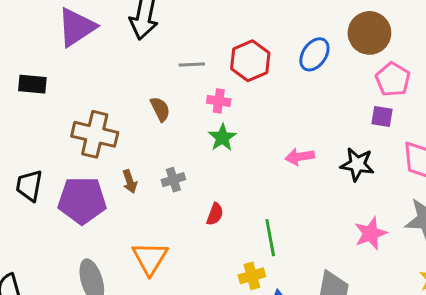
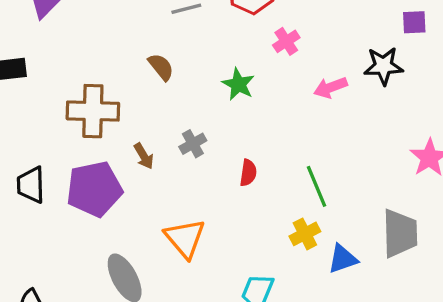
pink cross: (219, 101) -> (286, 41), moved, turned -30
black star: (357, 164) -> (383, 66), moved

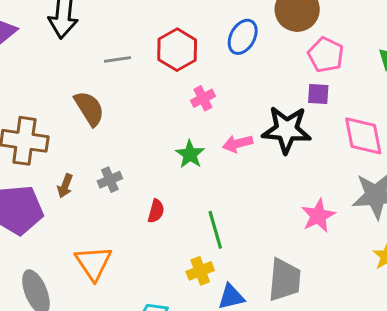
black star: (383, 66) -> (287, 130), size x1.4
brown semicircle: (161, 67) -> (89, 108), size x1.4
green star: (238, 84) -> (190, 154), moved
brown arrow: (144, 156) -> (65, 186), turned 45

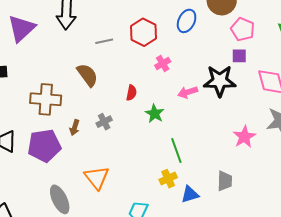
green star: (190, 154) -> (155, 114), moved
red semicircle: (156, 211) -> (131, 93), moved
gray trapezoid: (285, 280) -> (225, 181), size x0.7

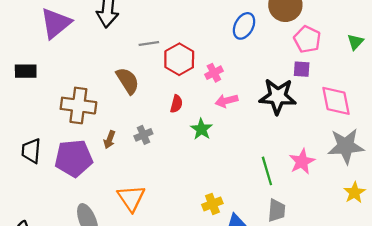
red hexagon: (143, 32) -> (179, 59), moved
pink arrow: (188, 92) -> (226, 101), moved
green line: (176, 151) -> (267, 171), moved

